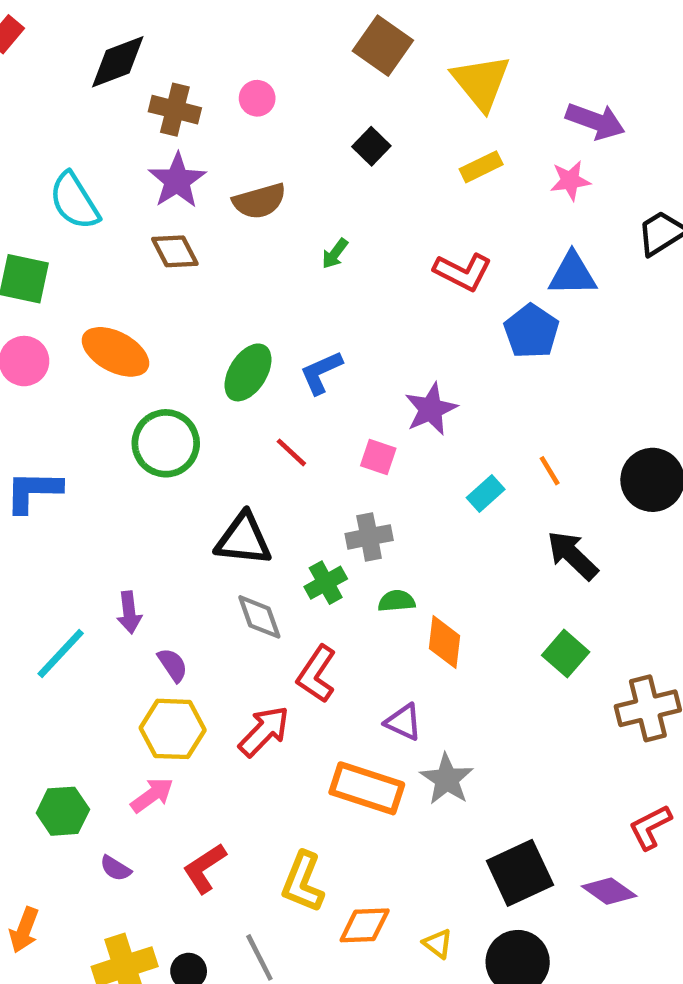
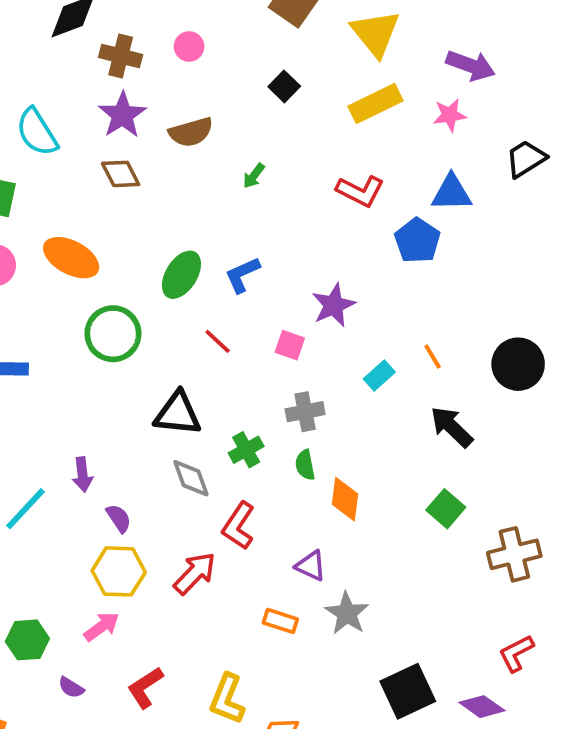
yellow rectangle: (481, 167) -> (375, 104), size x1.5
gray cross: (369, 537) -> (305, 412), moved
green semicircle: (397, 601) -> (305, 465), turned -96
orange rectangle: (367, 788) -> (280, 621), size x0.6

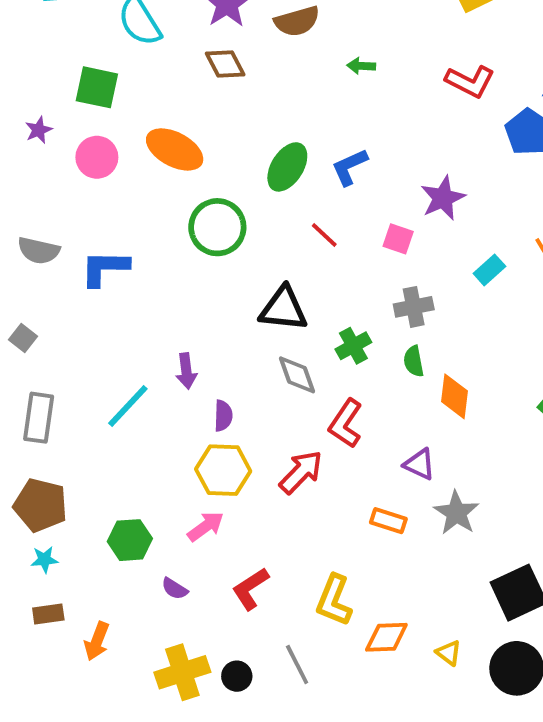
green arrow: (254, 176) -> (361, 66), turned 56
purple semicircle: (119, 518) -> (223, 416), turned 36

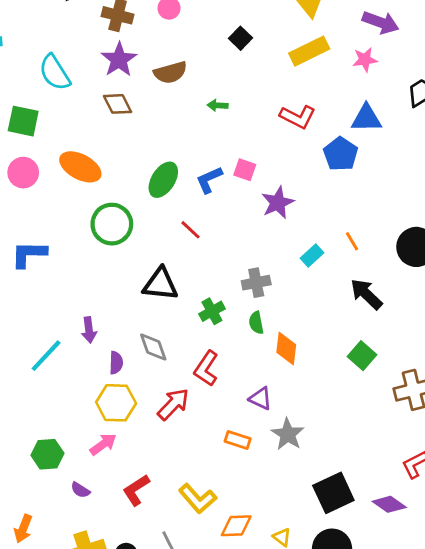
pink square: (398, 239) -> (245, 170), moved
gray diamond: (297, 375) -> (153, 347), moved
yellow L-shape: (334, 600) -> (198, 499), turned -63

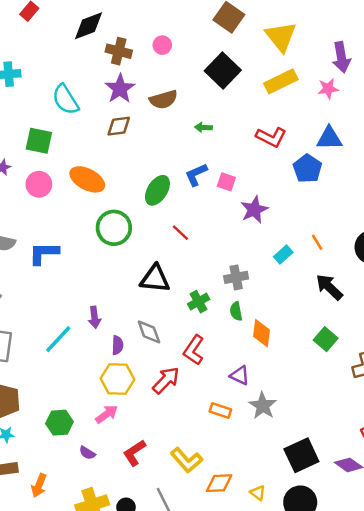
purple arrow: (381, 22) -> (341, 57), turned 60
black square: (240, 38) -> (223, 71), size x1.8
brown diamond: (118, 104) -> (119, 126), turned -70
blue L-shape: (209, 180) -> (196, 175), moved

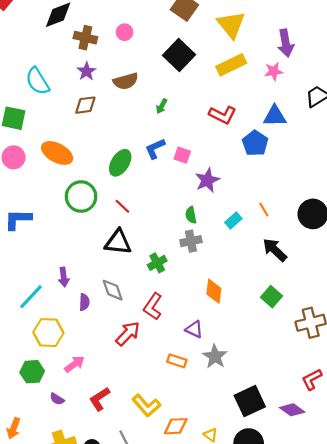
purple star: (120, 89) -> (86, 71), size x0.7
green arrow: (203, 127) -> (162, 106), turned -64
red line: (180, 233) -> (122, 206), moved
green semicircle: (236, 311) -> (191, 215), moved
yellow hexagon: (118, 379) -> (48, 333), moved

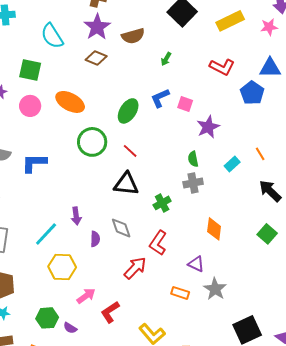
purple star: (86, 71) -> (97, 27), size x1.5
brown diamond: (85, 105) -> (96, 58), turned 30
green hexagon: (32, 372) -> (47, 318), moved
red L-shape: (100, 399) -> (110, 312), moved

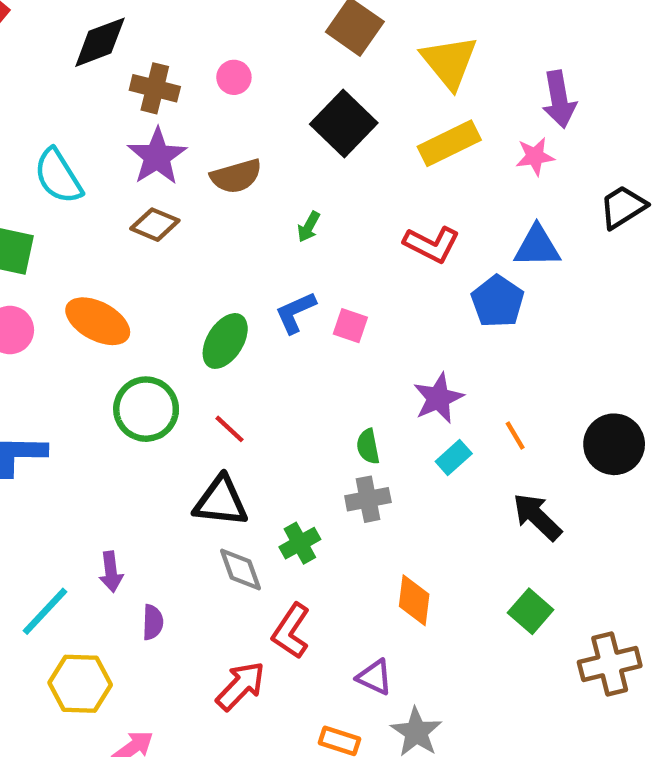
purple star: (208, 127) -> (438, 398), moved
gray diamond: (121, 228) -> (241, 570), moved

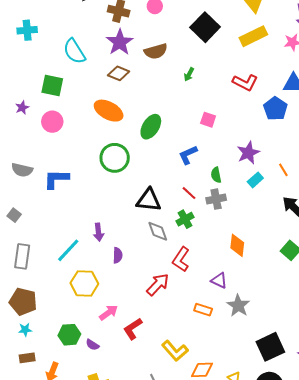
blue L-shape: (295, 312) -> (188, 155), moved
orange ellipse: (98, 321) -> (109, 111), moved
red line: (230, 429) -> (189, 193), moved

